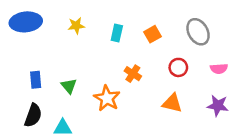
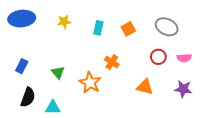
gray ellipse: (198, 32) -> (167, 27), turned -35
red circle: (178, 67) -> (158, 57), moved
blue rectangle: (36, 80) -> (22, 66), moved, turned 32

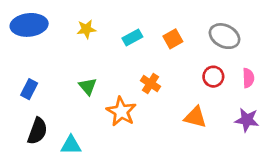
cyan rectangle: (98, 28) -> (132, 37), turned 48
pink semicircle: (184, 58) -> (248, 78), turned -88
green triangle: (58, 72) -> (88, 86), moved

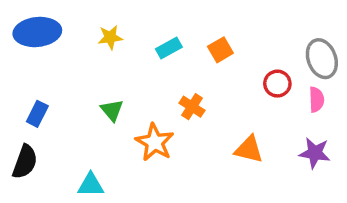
gray ellipse: (225, 36) -> (322, 59), moved, turned 44
red circle: (213, 77) -> (277, 84), moved
black semicircle: (37, 131) -> (25, 162), moved

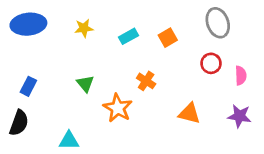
gray ellipse: (322, 59) -> (218, 23), moved

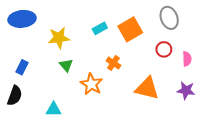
yellow star: (84, 28) -> (59, 38), moved, size x1.5
orange square: (168, 38) -> (130, 29), size x1.6
orange triangle: (189, 113) -> (147, 88), size x1.4

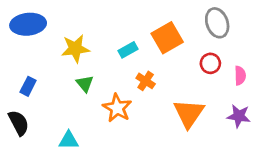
cyan rectangle: (100, 28) -> (128, 50), moved
orange triangle: (147, 88) -> (189, 113), turned 50
black semicircle: (15, 96) -> (19, 123), turned -48

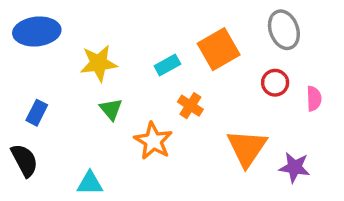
purple star: (239, 116) -> (295, 167), moved

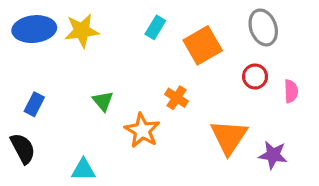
yellow star: (99, 63) -> (82, 31), moved
cyan rectangle: (167, 65) -> (155, 27), moved, turned -30

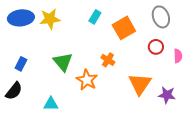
green triangle: (103, 101) -> (63, 62), size x1.5
black semicircle: (23, 148) -> (14, 91), turned 66

